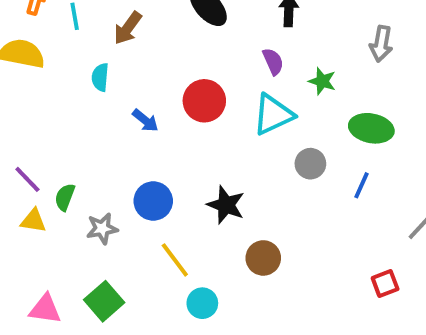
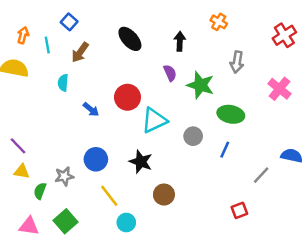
green star: (322, 81) -> (200, 85), size x1.6
cyan triangle: (273, 115) -> (154, 120), moved
green semicircle: (65, 197) -> (40, 191), moved

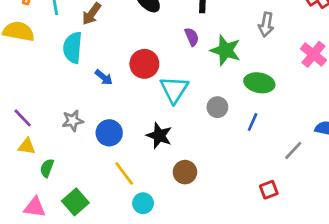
cyan semicircle: (63, 83) -> (73, 48), size x1.6
cyan triangle: (154, 120) -> (174, 90), turned -32
gray star: (64, 176) -> (73, 121), moved

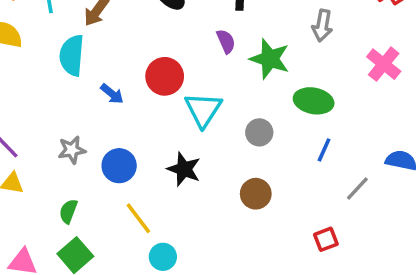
blue line: (253, 122) -> (324, 150), moved
green semicircle: (47, 168) -> (68, 211), moved
brown circle: (185, 172) -> (256, 194), moved

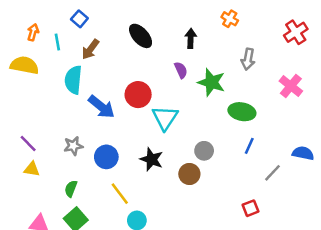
blue arrow: (112, 94) -> (101, 107), size x1.6
gray circle: (259, 132) -> (204, 151), moved
brown circle: (256, 194) -> (189, 174), moved

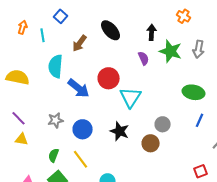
brown arrow: (90, 49) -> (80, 43), moved
yellow semicircle: (24, 65) -> (18, 77), moved
green star: (211, 82) -> (171, 51), moved
yellow line: (120, 194) -> (81, 159), moved

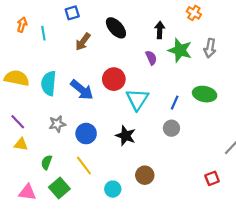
blue square: (61, 16) -> (72, 13), moved, turned 32
cyan semicircle: (56, 66) -> (49, 83), moved
blue line: (200, 120) -> (175, 103), moved
brown circle: (151, 143) -> (145, 175), moved
green semicircle: (54, 155) -> (47, 162), moved

